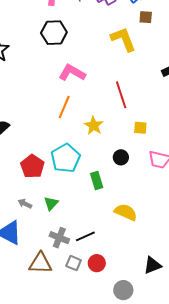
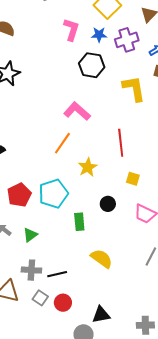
black hexagon: (54, 33) -> (92, 65), moved
gray cross: (59, 238) -> (31, 270), turned -30
black triangle: (152, 265) -> (101, 315), moved

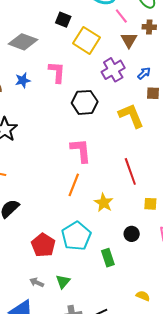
blue star: (99, 35) -> (23, 80), moved
pink L-shape: (77, 111) -> (81, 150), turned 56
yellow semicircle: (102, 259) -> (143, 296), moved, size x0.6

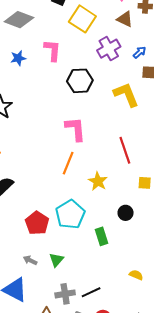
brown triangle: (129, 40) -> (125, 19), turned -36

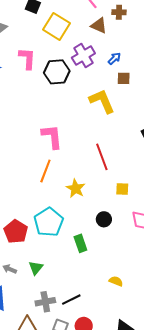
black hexagon: (80, 81) -> (57, 72), moved

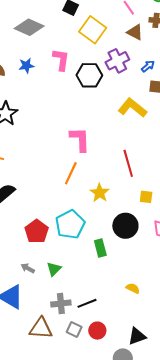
yellow L-shape: (102, 101) -> (132, 108), turned -32
black circle: (104, 219) -> (125, 226), size x1.6

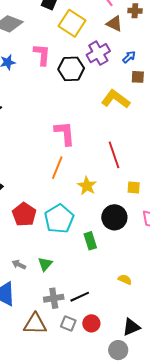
red pentagon: (37, 231) -> (24, 214), moved

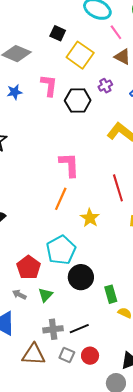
purple cross: (98, 53) -> (105, 86), size x0.6
red pentagon: (24, 214) -> (29, 267), moved
black circle: (114, 217) -> (81, 277), moved
green rectangle: (90, 241) -> (111, 294), moved

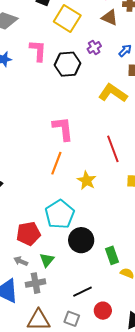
red pentagon: (29, 267) -> (28, 234), turned 30
gray cross: (53, 329) -> (36, 283), moved
red circle: (90, 356) -> (103, 311), moved

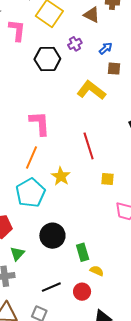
pink L-shape: (38, 51) -> (17, 30), moved
cyan pentagon: (60, 214) -> (30, 193), moved
red circle: (103, 311) -> (82, 292), moved

